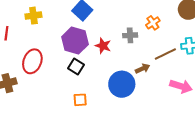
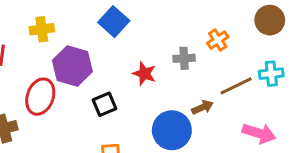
purple hexagon: (75, 41) -> (72, 66), moved
black square: (76, 67) -> (105, 104), turned 35

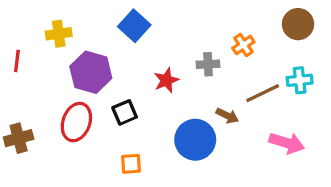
red star: (144, 74) -> (166, 80), turned 30
red ellipse: (40, 97) -> (76, 122), moved
brown arrow: (202, 107) -> (227, 116), turned 50

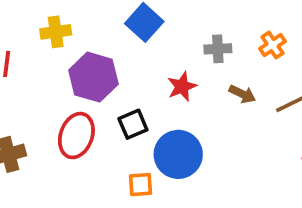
gray cross: (208, 64) -> (218, 49), moved
brown arrow: (227, 116) -> (242, 94), moved
blue circle: (195, 140) -> (178, 154), moved

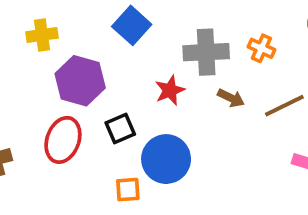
orange cross: (272, 45) -> (261, 48), turned -32
gray cross: (218, 49) -> (206, 52), size x1.6

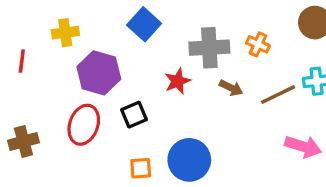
blue circle: (166, 159) -> (189, 160), moved

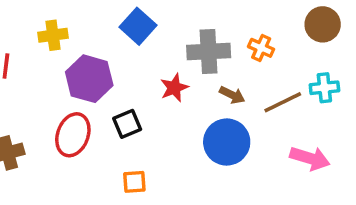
blue circle: (189, 160) -> (227, 142), moved

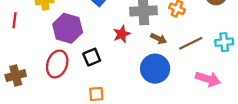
cyan cross: (324, 88) -> (224, 42), moved

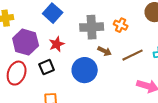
red star: (122, 34) -> (57, 44), moved
blue circle: (155, 69) -> (85, 70), moved

